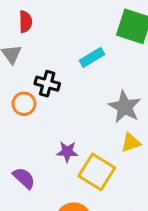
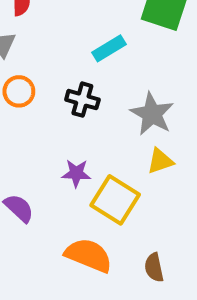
black cross: (47, 84) -> (82, 100), moved
orange circle: (24, 104) -> (19, 91), moved

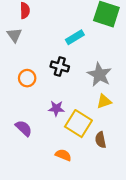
orange circle: (19, 91) -> (27, 78), moved
orange semicircle: (89, 255) -> (63, 155), size x0.6
brown semicircle: (154, 267) -> (101, 140), moved

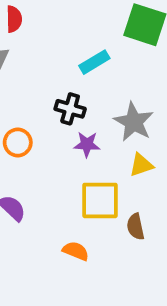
orange circle: (27, 78) -> (18, 142), moved
purple star: (56, 108) -> (87, 144), moved
yellow square: (78, 124) -> (100, 200), turned -32

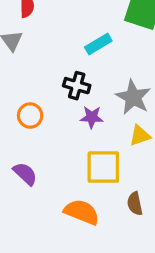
brown semicircle: (136, 227) -> (135, 204), moved
orange semicircle: (76, 251) -> (82, 212), size x1.5

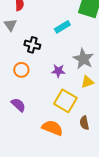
black cross: (77, 86) -> (32, 45), moved
yellow square: (103, 167) -> (65, 101), turned 30

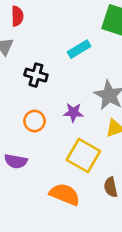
orange circle: (21, 70) -> (34, 121), moved
purple semicircle: (18, 105) -> (16, 161), turned 147

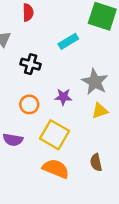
red semicircle: (17, 16) -> (28, 12), moved
yellow square: (83, 156) -> (54, 135), moved

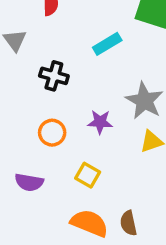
yellow square: (54, 135) -> (88, 175), size x0.6
brown semicircle: (96, 162) -> (128, 223), moved

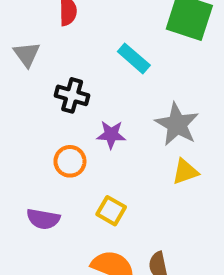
cyan rectangle: (107, 44) -> (134, 58), turned 72
purple star: (100, 122) -> (111, 135), moved

